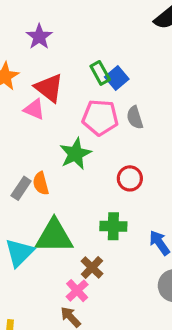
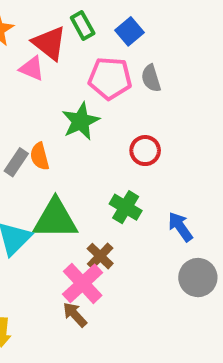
green rectangle: (100, 73) -> (83, 26), moved
green cross: (113, 226) -> (126, 207), turned 30
pink cross: (77, 291) -> (83, 283), size x1.5

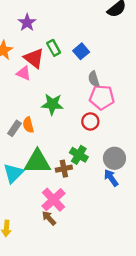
pink pentagon: (110, 78) -> (102, 97), moved
green star: (81, 121) -> (52, 104), turned 30
blue arrow: (180, 227) -> (111, 178), moved
brown cross: (100, 256) -> (64, 169), moved, turned 35
gray circle: (198, 278) -> (114, 158), moved

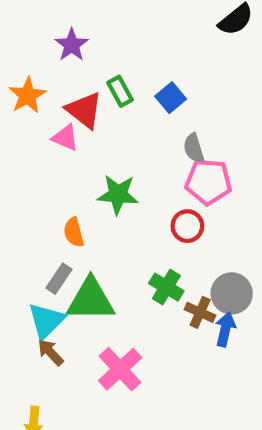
gray rectangle: (14, 128) -> (59, 279), moved
brown cross: (64, 169) -> (200, 312), moved, turned 35
blue arrow: (111, 178) -> (225, 329), turned 48
brown arrow: (49, 218) -> (51, 352), moved

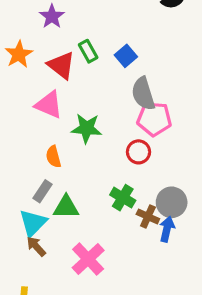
pink triangle: (65, 138) -> (49, 105), moved, size x1.4
gray semicircle: (194, 148) -> (143, 94), size x1.5
green triangle: (91, 300) -> (66, 207), size x0.7

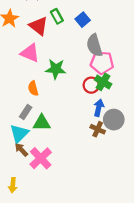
green cross: (123, 198) -> (103, 82), moved
blue arrow: (167, 229) -> (99, 108), moved
pink cross: (88, 259) -> (41, 158), moved

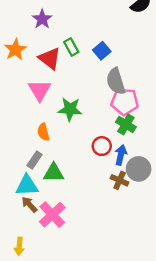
pink triangle: (30, 53) -> (40, 90), turned 36
red circle: (91, 85) -> (102, 146), moved
cyan triangle: (19, 134) -> (27, 185), turned 42

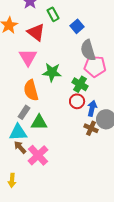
green rectangle: (71, 47) -> (53, 14), moved
green cross: (126, 124) -> (80, 84), moved
orange semicircle: (43, 132) -> (31, 90), size x1.5

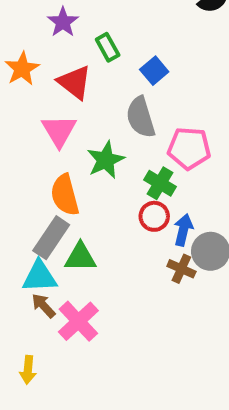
gray semicircle: (88, 50) -> (141, 117), moved
green star: (52, 72) -> (106, 160), turned -30
gray rectangle: (24, 112) -> (51, 238), size x1.5

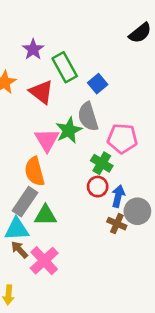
green rectangle: (108, 47) -> (65, 67), size x1.5
pink triangle: (59, 131) -> (47, 140), moved
green star: (106, 160) -> (69, 130), moved

